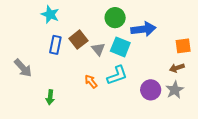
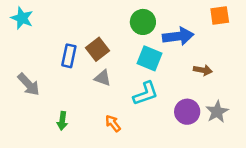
cyan star: (50, 14) -> (22, 18), moved
orange square: (183, 46) -> (220, 15), moved
gray triangle: (98, 49) -> (103, 78), moved, turned -32
brown arrow: (177, 68) -> (203, 70), moved, turned -152
orange arrow: (91, 81) -> (113, 123), moved

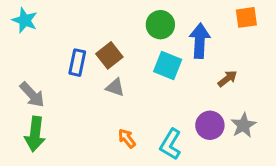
blue arrow: (178, 36) -> (200, 41), turned -80
brown arrow: (203, 70) -> (227, 79), turned -48
cyan L-shape: (146, 94) -> (171, 144), moved, turned 140
green arrow: (62, 121) -> (35, 134), moved, size x1.6

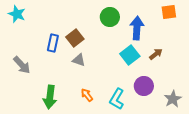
cyan square: (168, 66) -> (130, 55), moved, turned 30
gray star: (243, 125) -> (173, 99), moved
green arrow: (35, 134) -> (50, 97), moved

